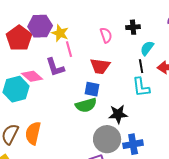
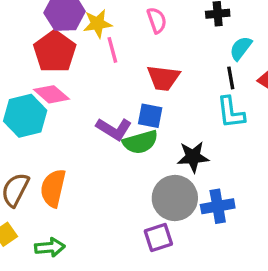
yellow star: (60, 33) -> (98, 24), turned -30
pink semicircle: (106, 35) -> (157, 20), moved
red pentagon: (19, 38) -> (55, 52), moved
purple L-shape: (55, 67) -> (114, 129), moved, turned -40

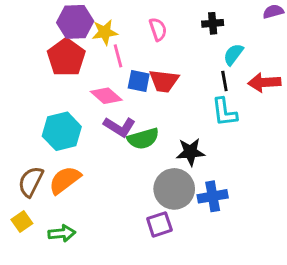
pink diamond: (51, 94) -> (106, 96), moved
cyan hexagon: (25, 116) -> (62, 131), moved
blue square: (150, 116) -> (139, 81), moved
orange semicircle: (53, 188) -> (65, 180), turned 40

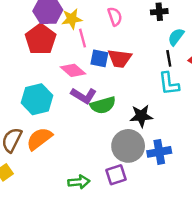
green arrow: (62, 233) -> (79, 182), moved

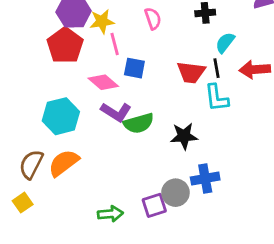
red trapezoid: (120, 58) -> (191, 72), moved
gray circle: (128, 146) -> (175, 193), moved, size x0.7

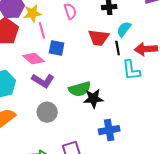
red trapezoid: (191, 72) -> (99, 38), moved
cyan L-shape: (217, 98) -> (131, 70), moved
green semicircle: (139, 123) -> (80, 89), moved
gray circle: (175, 193) -> (47, 112), moved

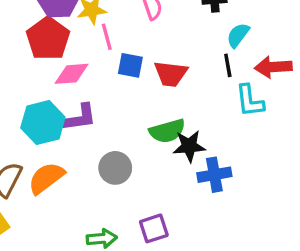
red trapezoid: (99, 38) -> (171, 74), moved
pink diamond: (33, 59) -> (71, 74), moved, turned -45
purple L-shape: (43, 81) -> (80, 117), moved, turned -40
blue cross: (109, 130) -> (214, 175), moved

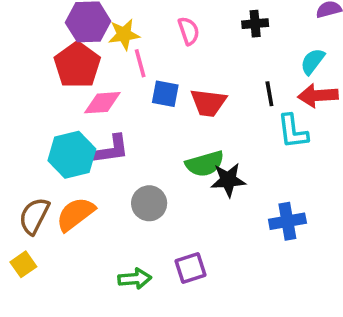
cyan semicircle: (238, 35) -> (313, 61), moved
blue cross: (214, 175) -> (287, 221), moved

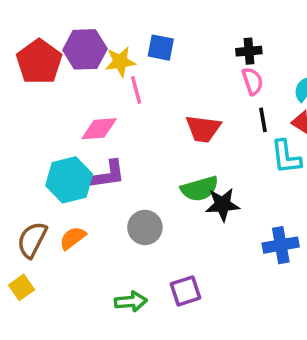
pink semicircle: (189, 31) -> (252, 81), moved
red pentagon: (77, 65) -> (39, 62), moved
blue square: (165, 94) -> (161, 48), moved
orange semicircle: (75, 214) -> (73, 238), size x0.7

